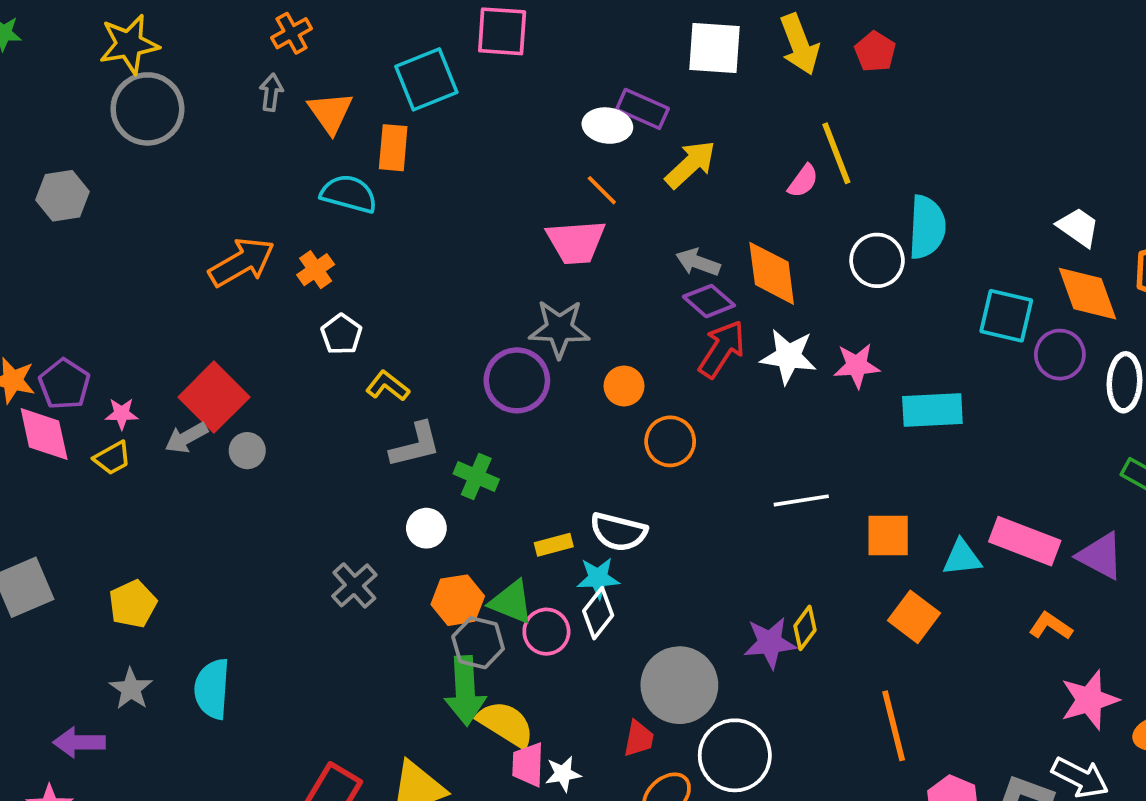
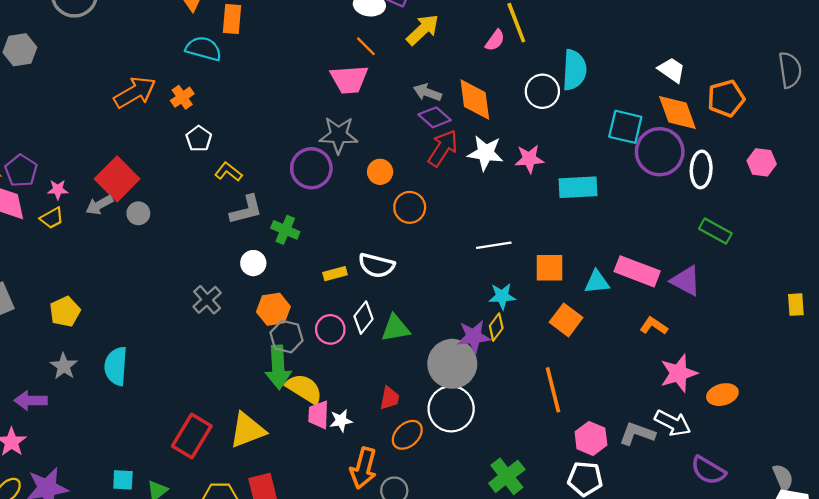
purple circle: (1060, 355) -> (660, 152), size x1.5
cyan star: (598, 578) -> (502, 296), moved
green triangle: (511, 602) -> (395, 328), moved, turned -32
gray circle: (679, 685) -> (452, 364), moved

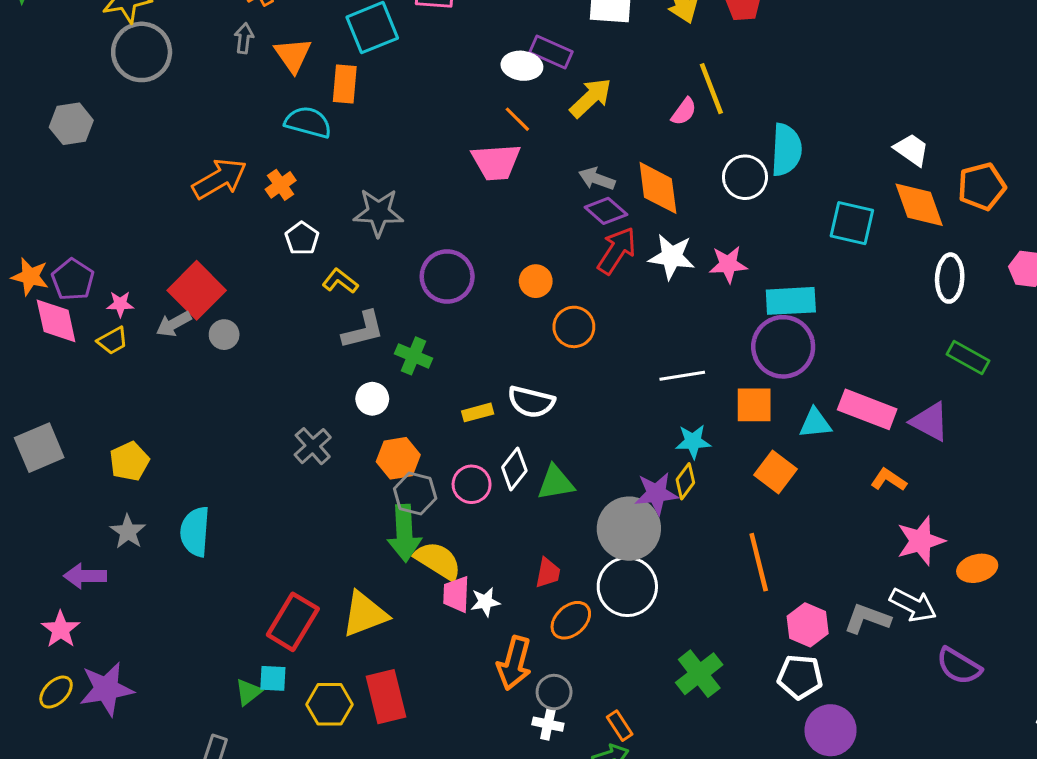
gray star: (339, 135) -> (378, 212), moved
purple circle: (660, 152) -> (783, 347), moved
cyan square: (123, 480) -> (273, 678), moved

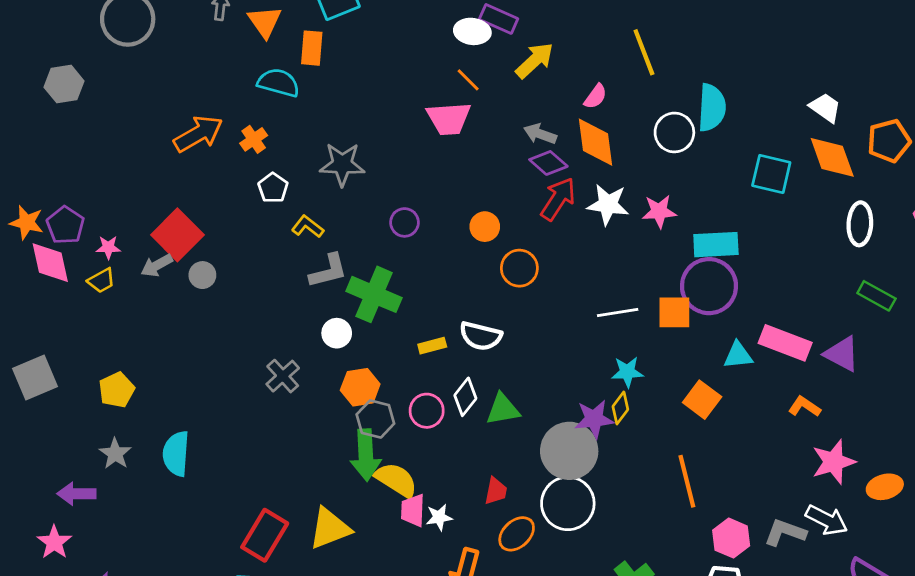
pink semicircle: (684, 112) -> (595, 96), moved
purple circle: (447, 277) -> (404, 222), size x0.6
green cross: (413, 356) -> (374, 294), size x1.6
orange square: (754, 405) -> (674, 312), moved

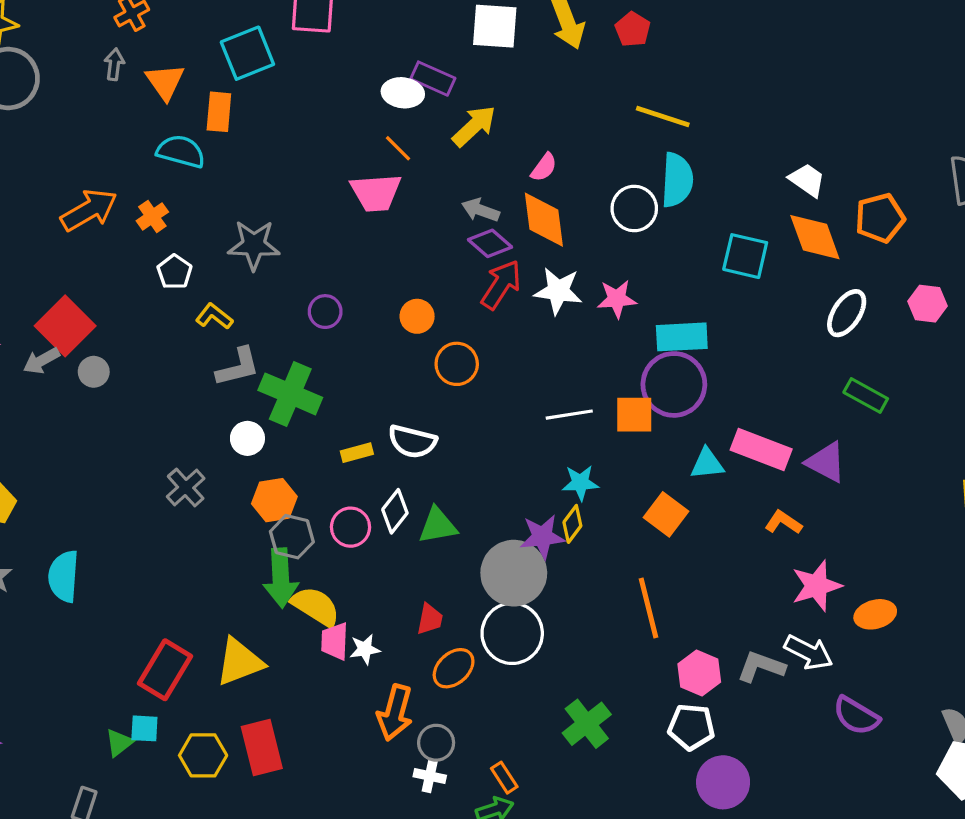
yellow line: (644, 52) -> (663, 117), moved, turned -51
white ellipse: (860, 224) -> (847, 313), turned 30

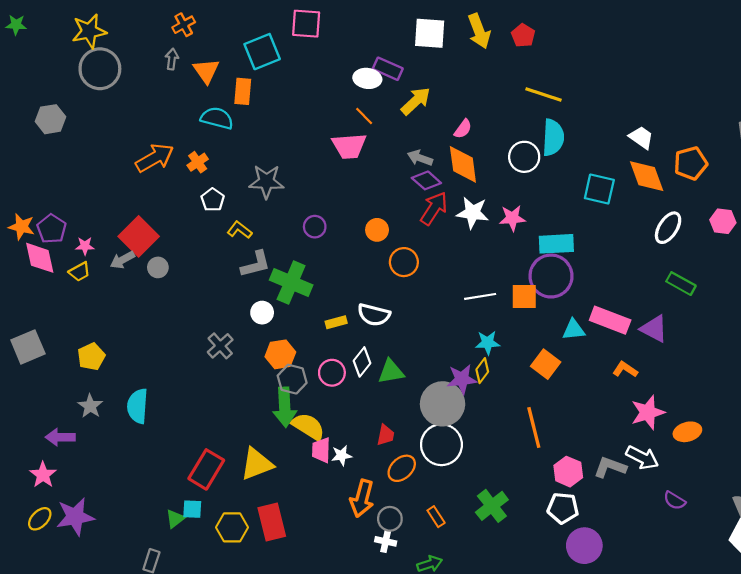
purple semicircle: (856, 716) -> (675, 501), size x0.7
orange rectangle: (504, 778) -> (436, 517), moved

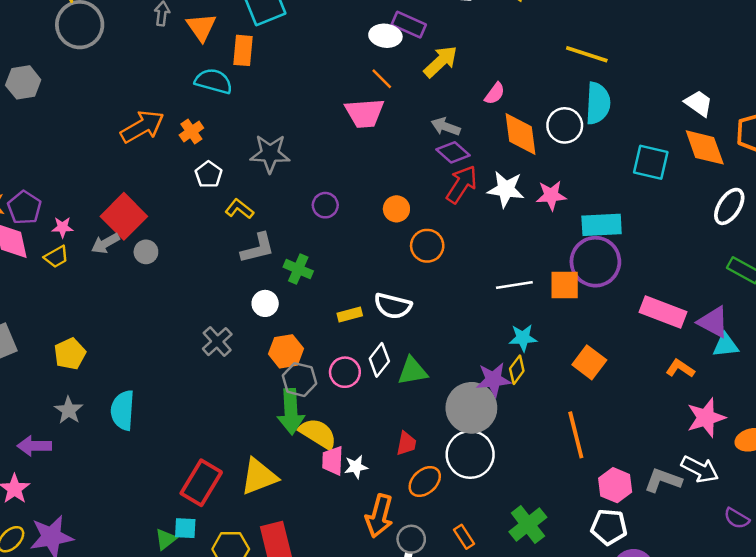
orange diamond: (463, 164) -> (521, 134), moved
green cross: (291, 282) -> (298, 269), size x0.6
cyan triangle: (574, 330) -> (726, 345), moved

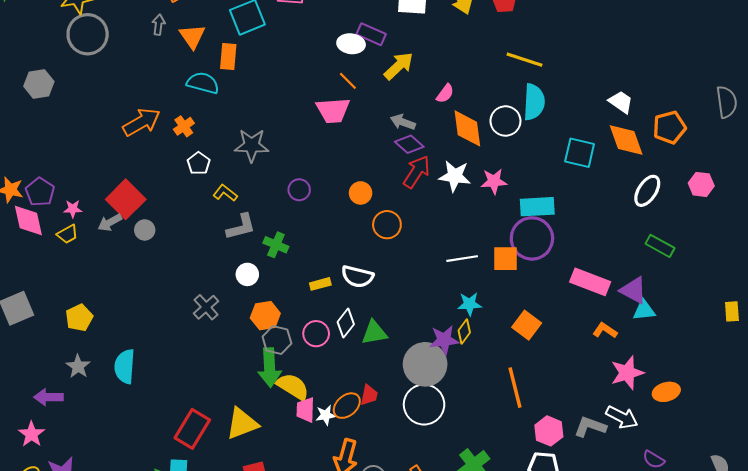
orange ellipse: (425, 482) -> (347, 406), moved

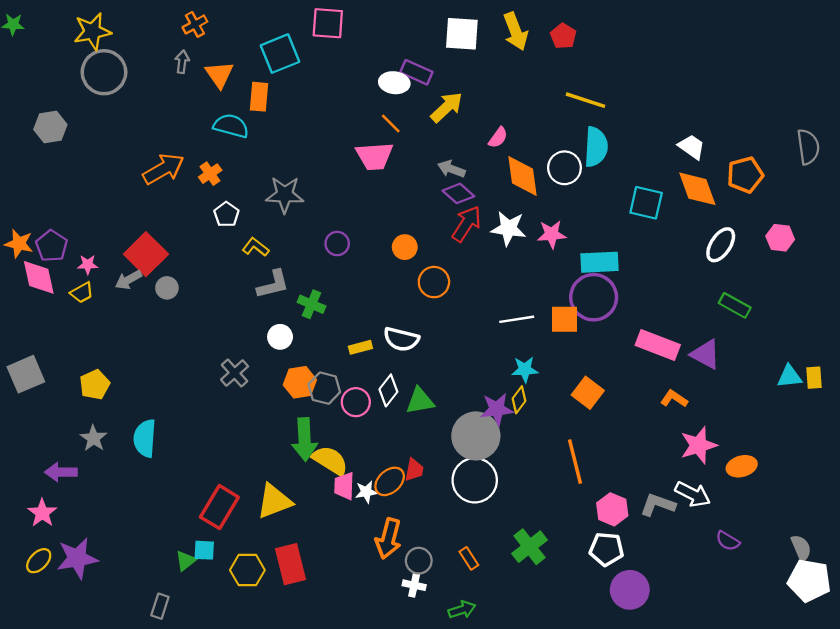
cyan triangle: (644, 310) -> (789, 376), moved
gray hexagon: (277, 340) -> (324, 388), moved

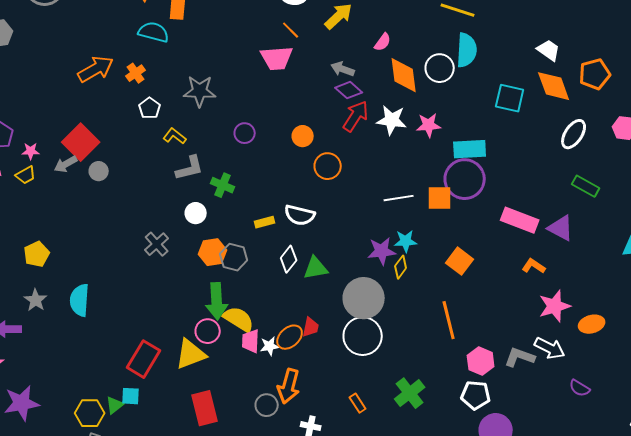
pink circle: (356, 402) -> (208, 331), moved
purple star: (497, 409) -> (382, 251), moved
gray circle: (419, 561) -> (267, 405), moved
yellow hexagon: (247, 570) -> (90, 413), moved

